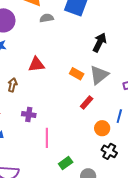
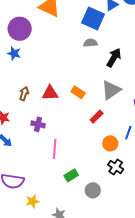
gray semicircle: (47, 18) -> (90, 43), moved
red triangle: (36, 65) -> (50, 93), moved
orange rectangle: (77, 74) -> (78, 92), moved

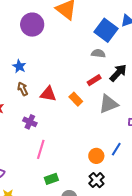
blue star: (14, 53) -> (19, 66), moved
brown arrow: (24, 94) -> (23, 89), turned -56
red rectangle: (97, 117) -> (94, 80), moved

